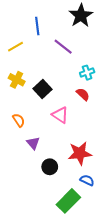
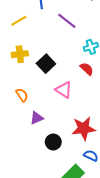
yellow cross: (17, 80) -> (20, 54), turned -35
purple triangle: (33, 143) -> (37, 118), turned 48

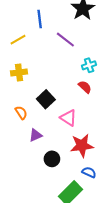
black square: (46, 64) -> (46, 99), moved
pink triangle: (64, 90) -> (68, 118), moved

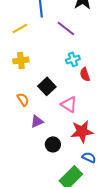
cyan cross: (89, 65) -> (73, 59), moved
red semicircle: (85, 87) -> (85, 74), turned -152

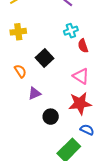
pink triangle: (69, 104) -> (81, 76), moved

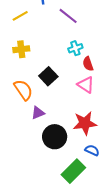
orange semicircle: (20, 71) -> (23, 90), size x1.5
pink triangle: (81, 76) -> (86, 85), moved
black circle: (51, 117) -> (55, 137), size x1.5

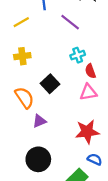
pink triangle: (86, 85) -> (88, 92), turned -42
black circle: (55, 137) -> (38, 159), moved

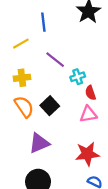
purple line: (70, 22) -> (55, 60), moved
orange semicircle: (24, 98) -> (24, 107), moved
purple triangle: (39, 121) -> (39, 143), size x1.5

